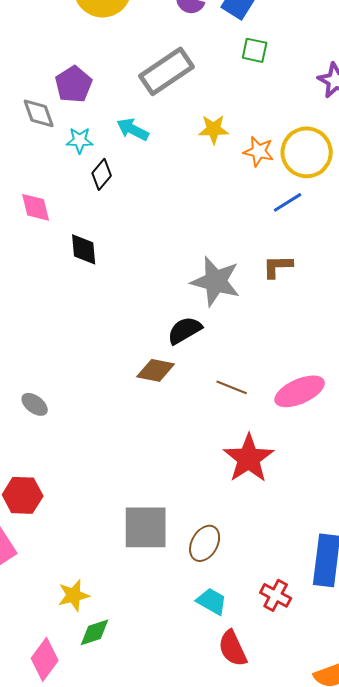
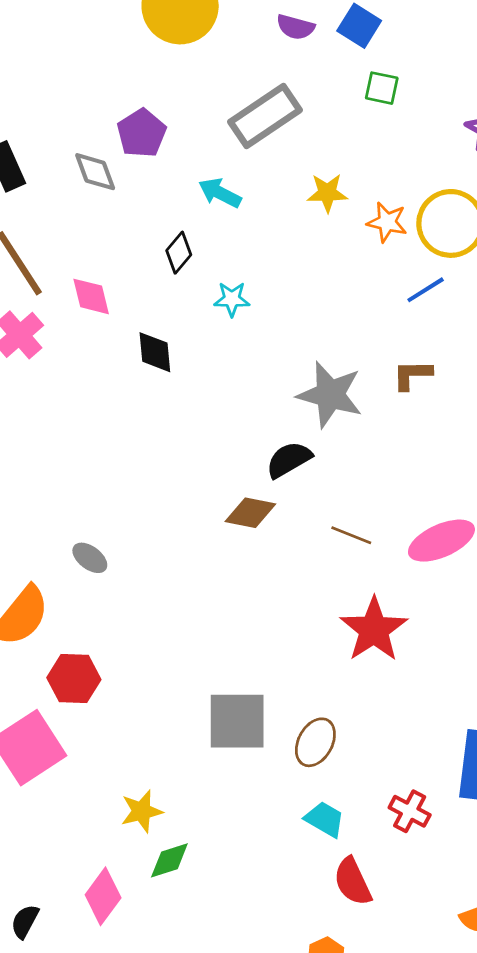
cyan star: (80, 140) -> (232, 299), moved

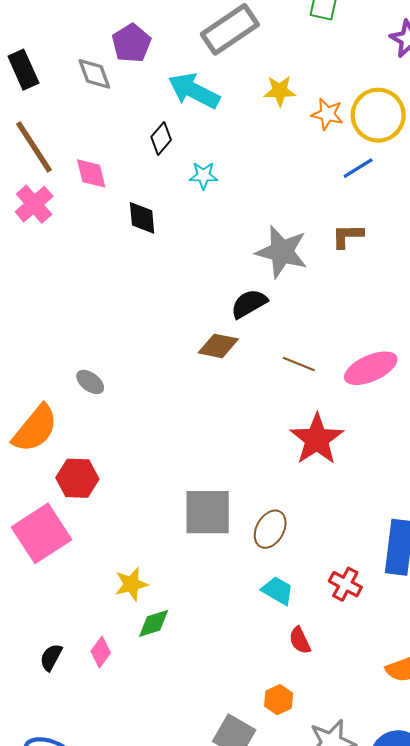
cyan arrow: (220, 193) -> (194, 91), size x1.5
red semicircle: (353, 882) -> (300, 640), size x0.7
pink diamond: (103, 896) -> (101, 652), size x0.7
black semicircle: (25, 921) -> (51, 657), moved

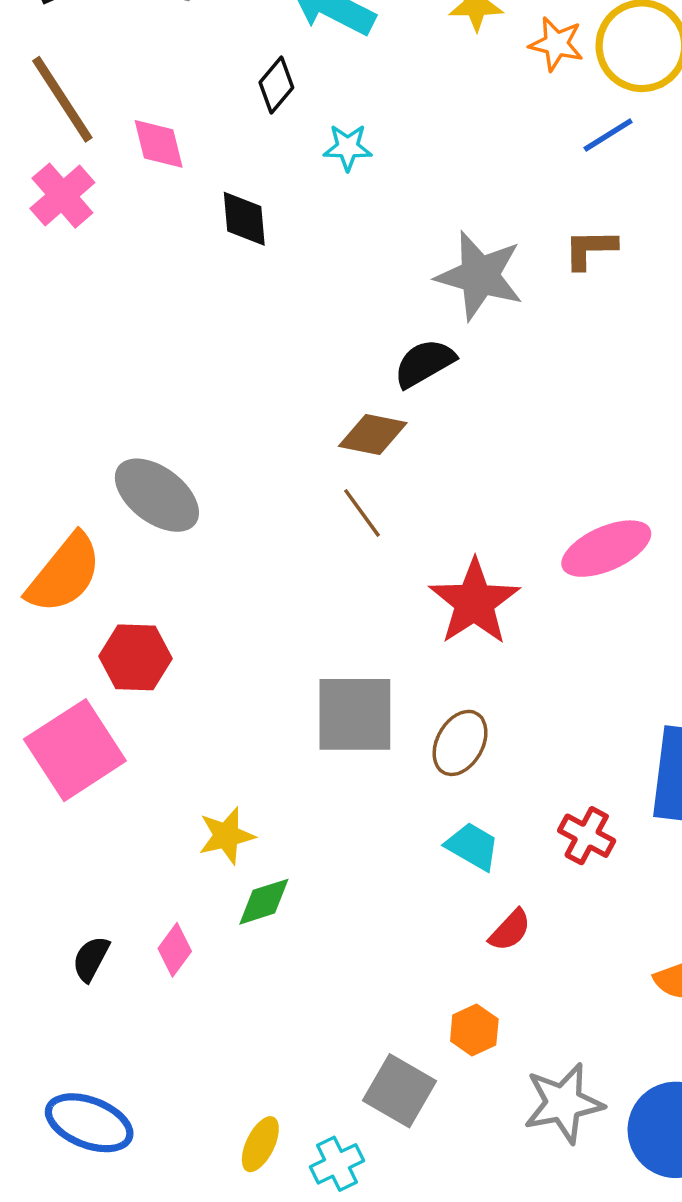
brown line: (299, 364) -> (362, 513), moved, turned 32
pink ellipse: (371, 368) -> (606, 549), moved
gray ellipse: (90, 382) -> (157, 495), size x1.8
red star: (317, 439) -> (474, 602), moved
red semicircle: (300, 640) -> (510, 930), turned -112

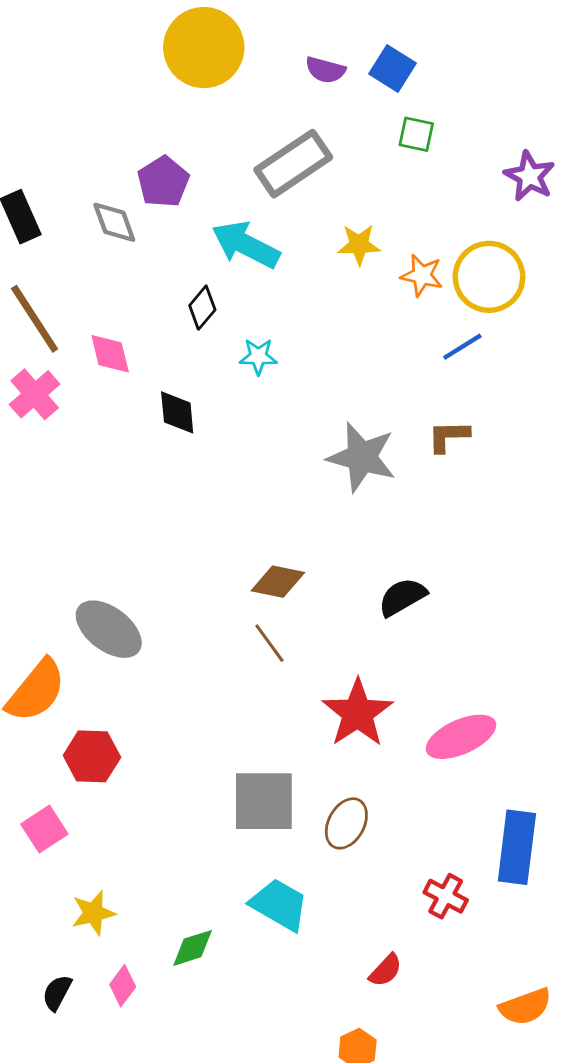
black semicircle: (424, 363) -> (402, 597), moved
pink ellipse: (606, 549) -> (461, 737), moved
pink square: (75, 750) -> (44, 829), size x0.6
yellow star: (226, 836) -> (93, 913), moved
cyan trapezoid: (473, 846) -> (279, 905), moved, size x1.4

